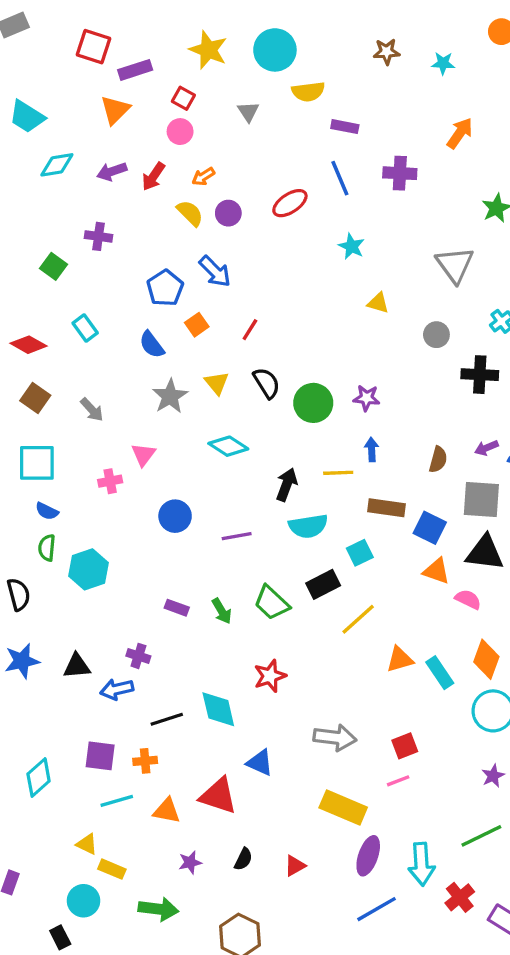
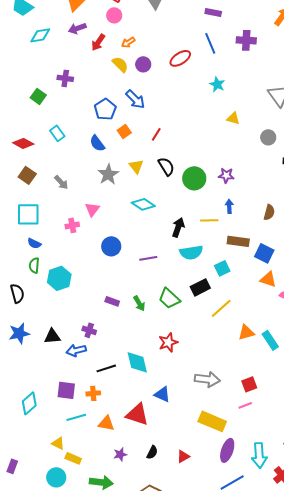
purple arrow: (112, 171) -> (77, 28), moved

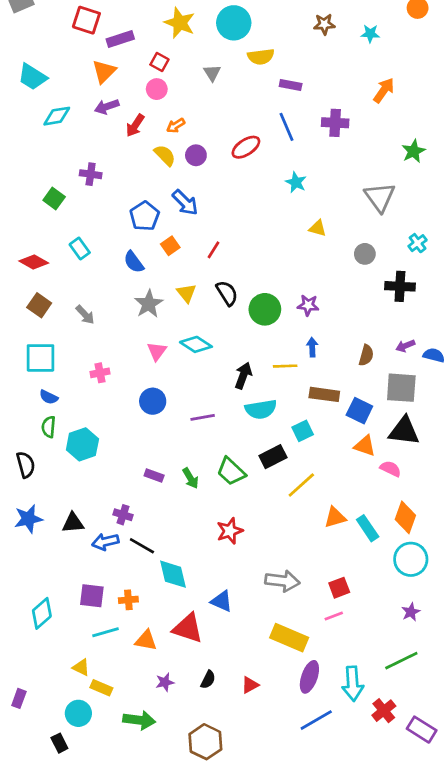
pink triangle: (92, 209) -> (157, 351), moved
cyan diamond: (137, 362) -> (173, 574), moved
black line: (106, 368) -> (142, 546), moved, turned 48

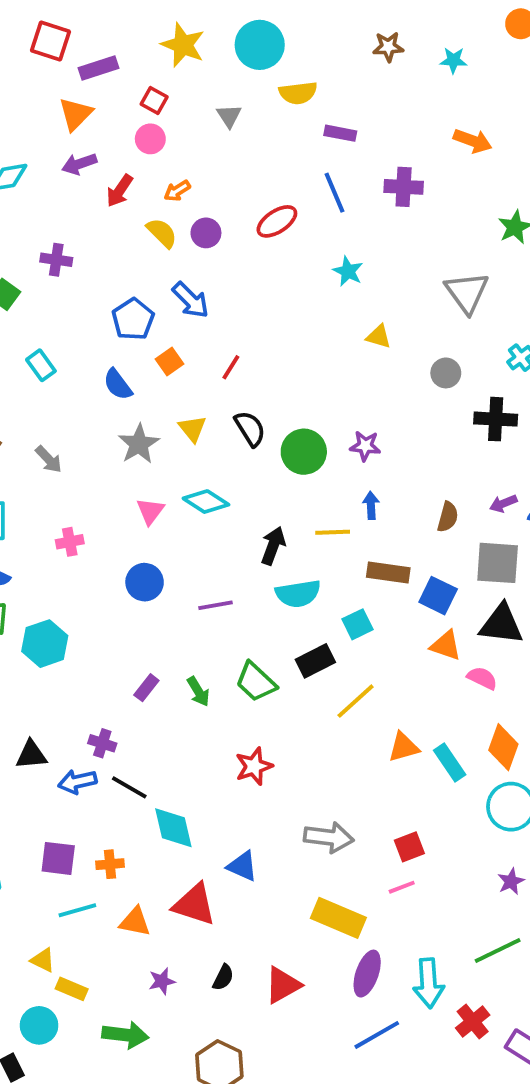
orange arrow: (384, 90) -> (473, 141), turned 75
purple rectangle: (154, 476) -> (146, 688), turned -72
red triangle: (250, 685) -> (283, 985), size x1.5

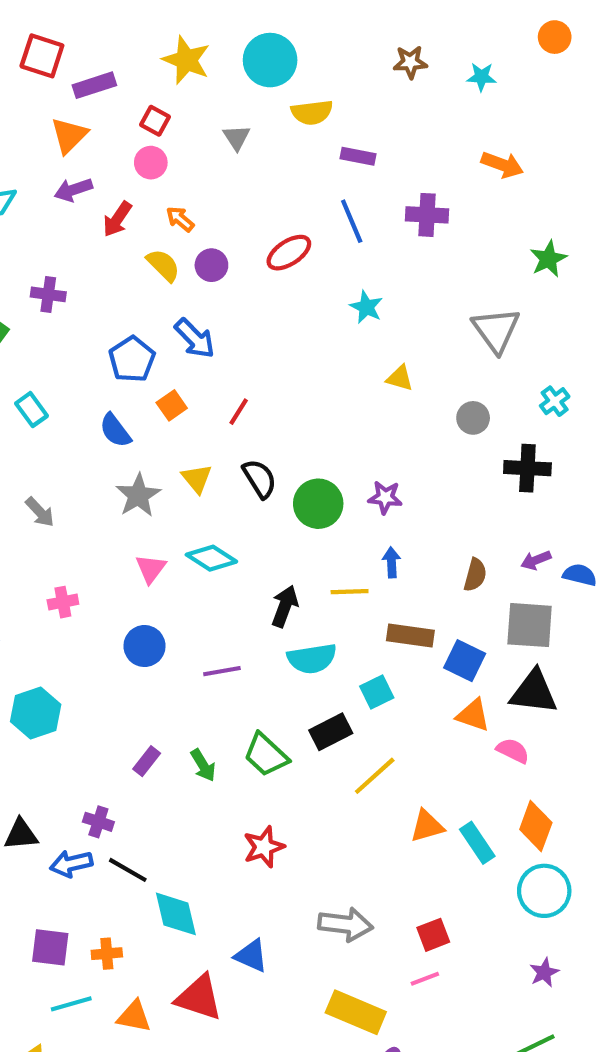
orange arrow: (177, 191) -> (180, 219), turned 72

